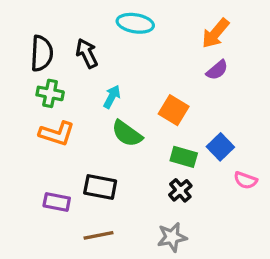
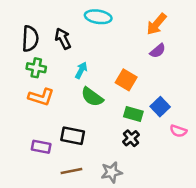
gray star: (172, 237) -> (112, 172), moved

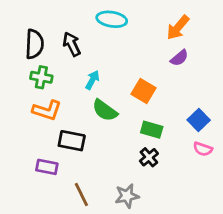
blue square: (160, 107) -> (199, 120), moved
black rectangle: (73, 136) -> (72, 141), moved
brown line: (71, 171) -> (81, 195), turned 75

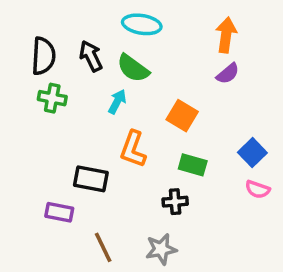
orange arrow: (178, 28) -> (226, 35), turned 148
orange L-shape: (47, 110) -> (133, 149), moved, turned 92
green semicircle: (105, 110) -> (133, 68), moved
black cross: (149, 157) -> (175, 202), moved, turned 36

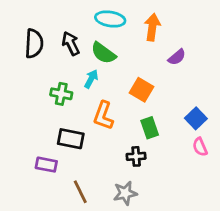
orange arrow: (226, 35) -> (152, 27), moved
green cross: (52, 98) -> (61, 94), moved
green rectangle: (193, 165) -> (150, 128), turned 55
pink semicircle: (258, 189) -> (200, 147), turned 48

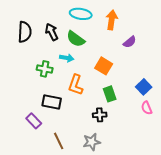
cyan arrow: (91, 79) -> (67, 58), turned 72
purple rectangle: (46, 165) -> (34, 121), turned 35

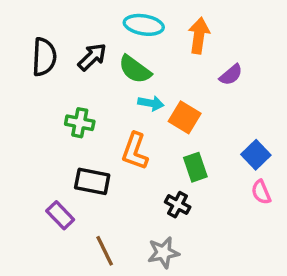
black arrow: (52, 32) -> (92, 57), turned 72
cyan arrow: (67, 58) -> (151, 103), moved
black cross: (100, 115) -> (178, 205), turned 32

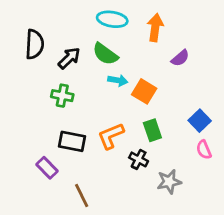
black arrow: (92, 57) -> (69, 58), moved
orange L-shape: (135, 151) -> (111, 136), moved, turned 48
gray star: (163, 253) -> (169, 182), moved

